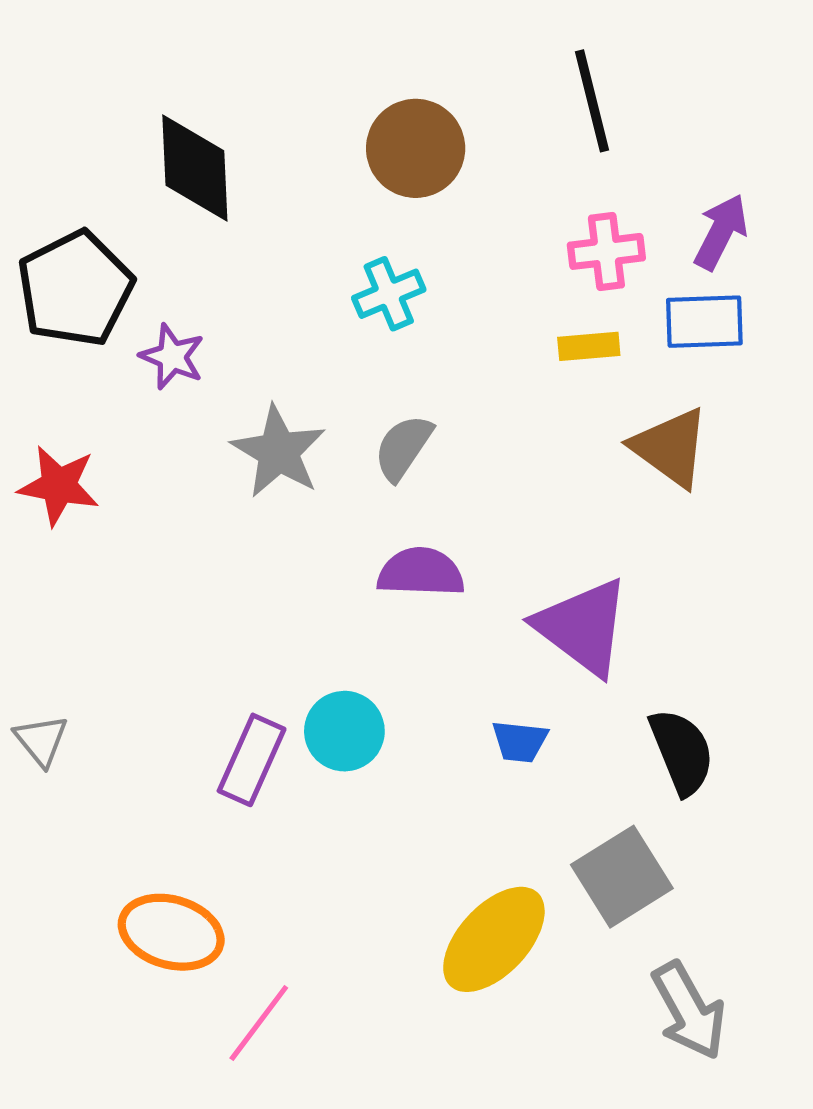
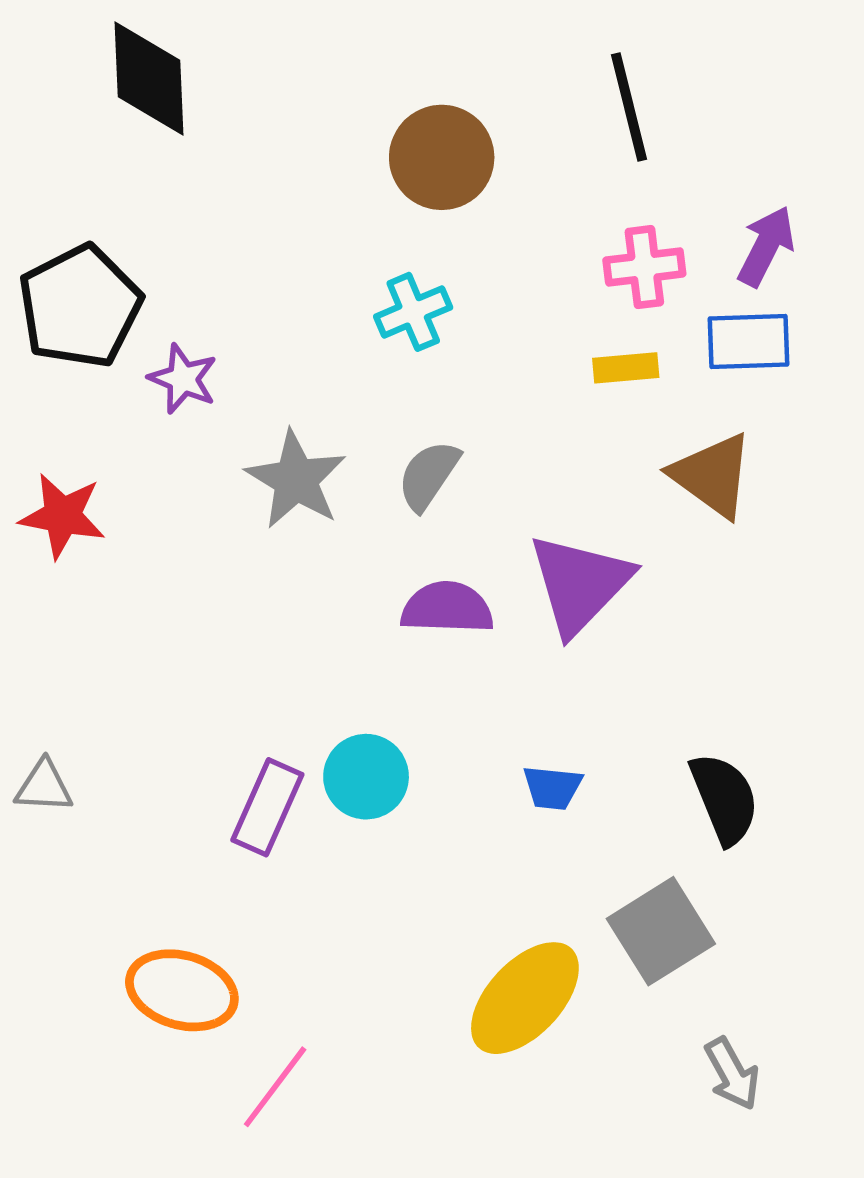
black diamond: (195, 168) -> (149, 78), moved
purple triangle: (583, 627) -> (580, 584), moved, turned 37
gray triangle: (41, 740) -> (44, 787), turned -48
gray arrow: (689, 1011) -> (732, 1074), size x0.7

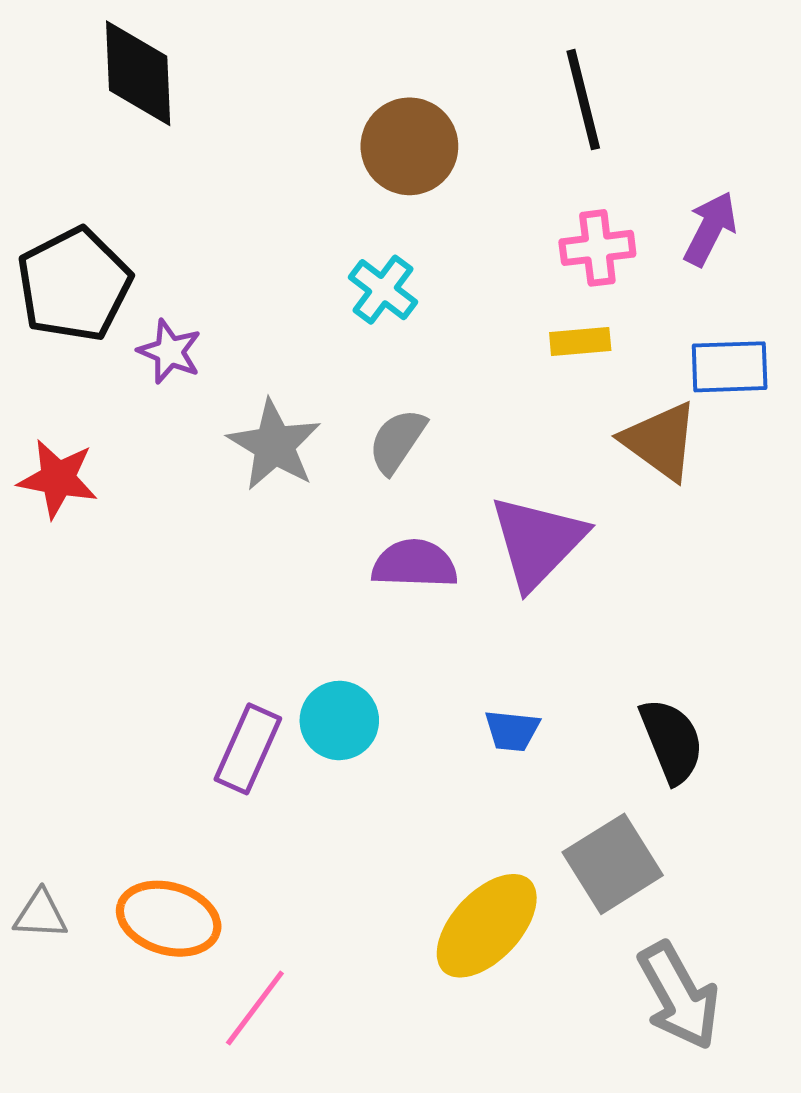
cyan cross: (413, 312) -> (383, 290), turned -30
blue rectangle: (749, 342) -> (730, 367), moved
gray triangle: (44, 787) -> (41, 915), moved
gray arrow: (732, 1074) -> (679, 996), size x1.6

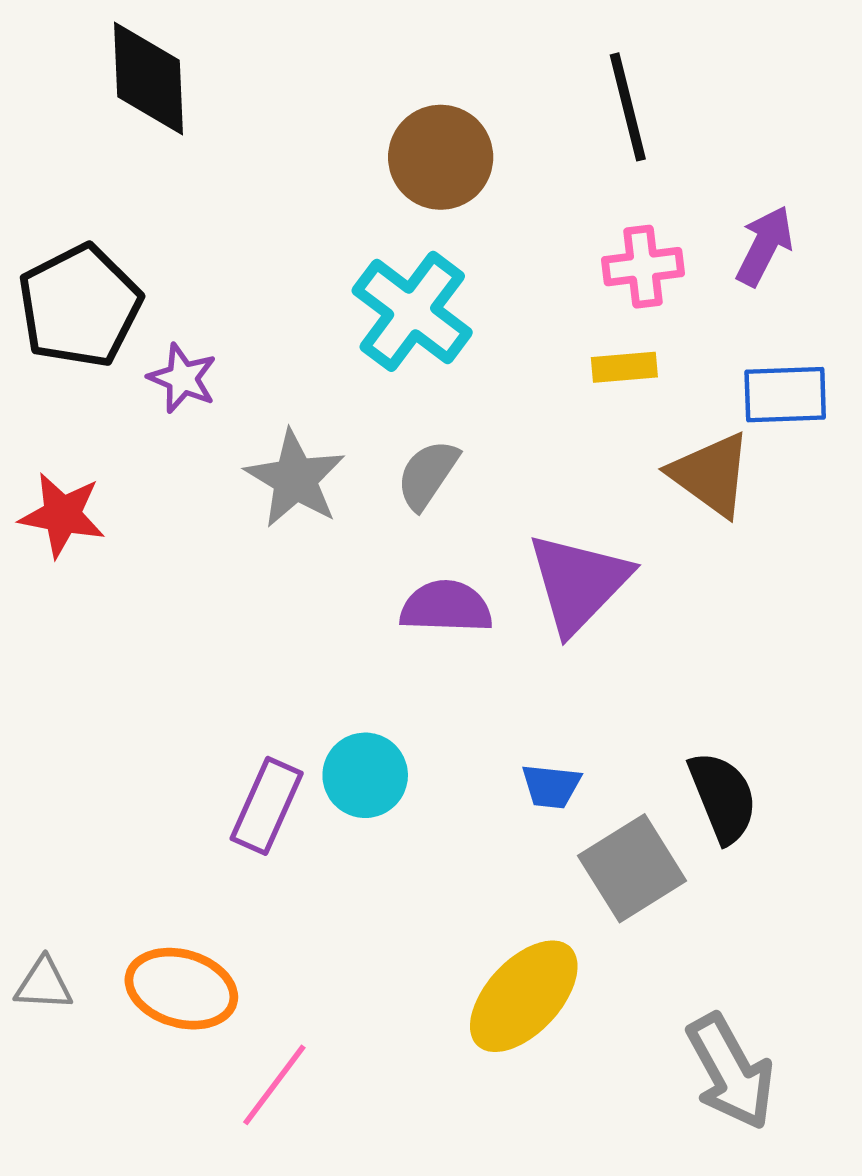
cyan cross: (383, 290) -> (412, 311), size x1.6
gray square: (613, 864) -> (632, 868), moved

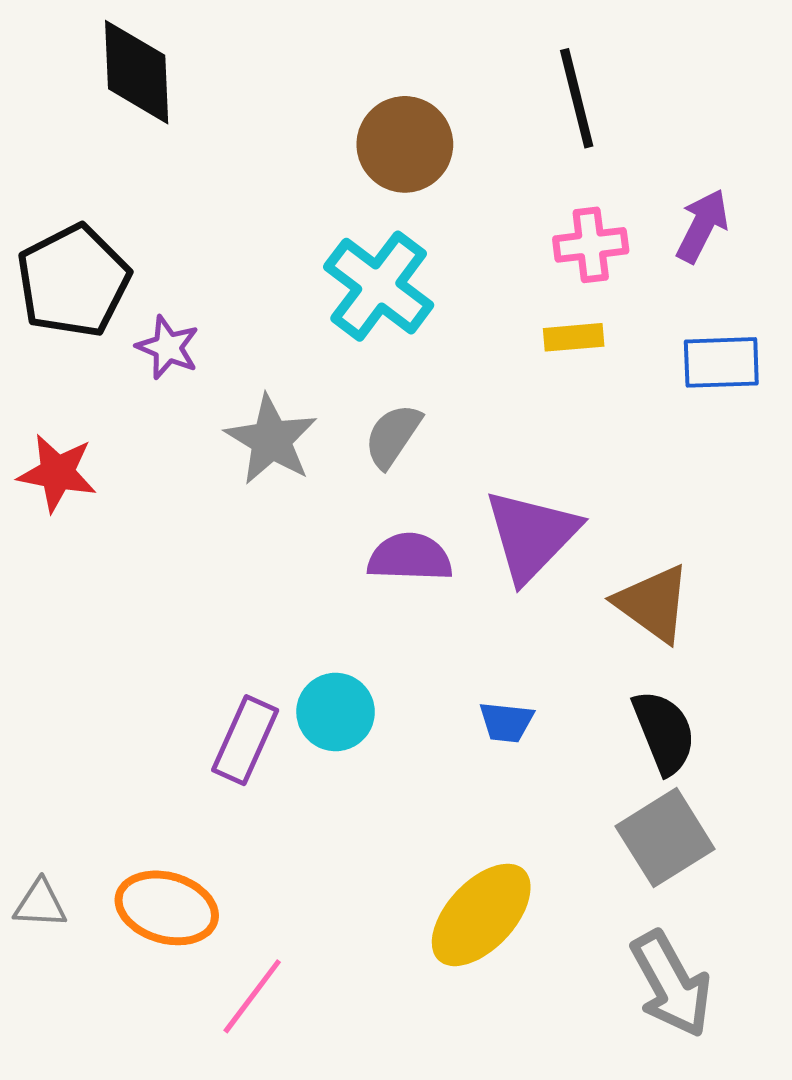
brown triangle: (711, 474) -> (653, 604), moved
gray square: (632, 868) -> (665, 838), moved

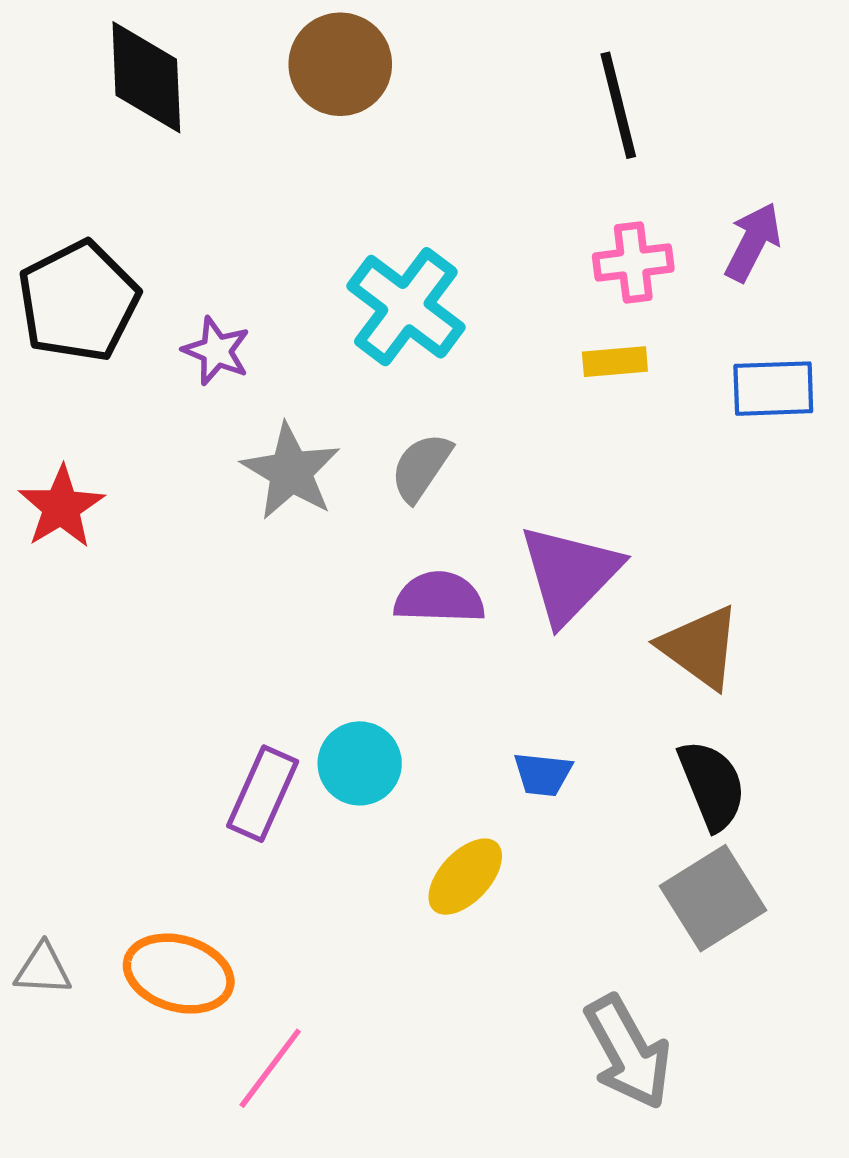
brown circle: (405, 144) -> (340, 64), moved
purple star: (168, 347) -> (216, 351), moved
red star: (57, 473) -> (61, 507), turned 30
yellow ellipse: (481, 915) -> (465, 877), moved, size x0.7
gray arrow: (671, 984) -> (628, 1052), moved

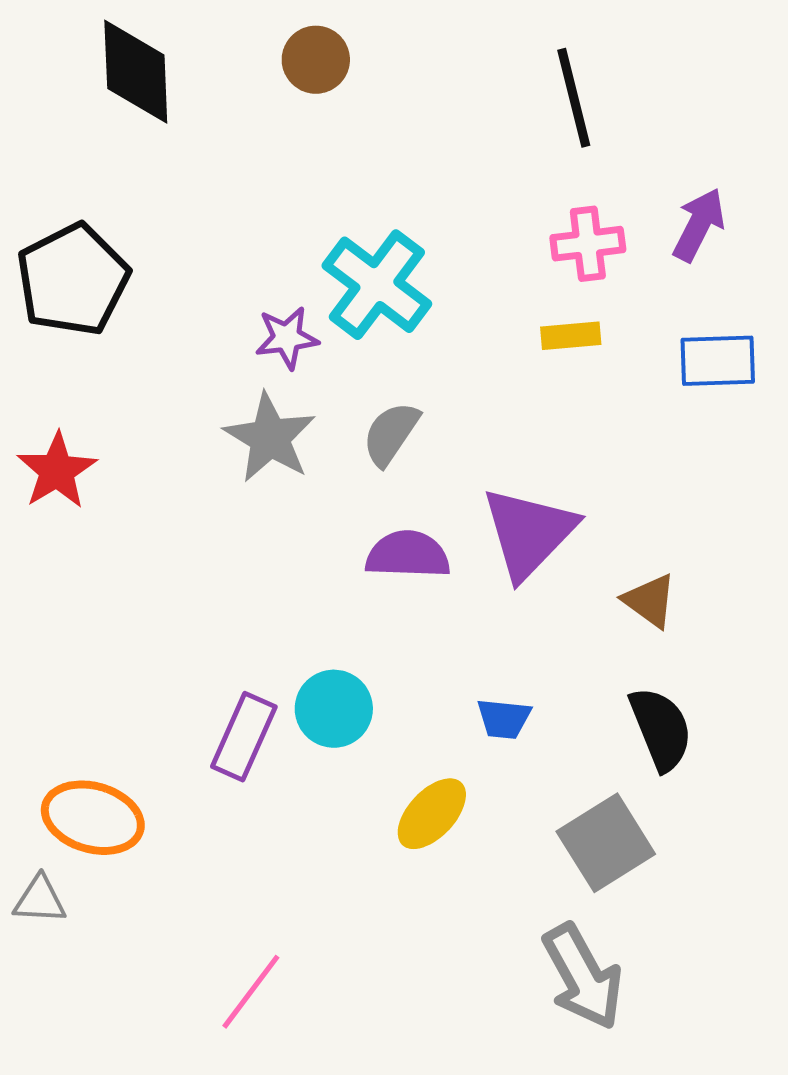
brown circle: (340, 64) -> (316, 60), size x0.7
purple star: (216, 351) -> (287, 338), moved, turned -30
brown triangle: (700, 647) -> (650, 601), size x0.7
gray square: (713, 898) -> (606, 843), moved
orange ellipse: (179, 974) -> (93, 818), moved

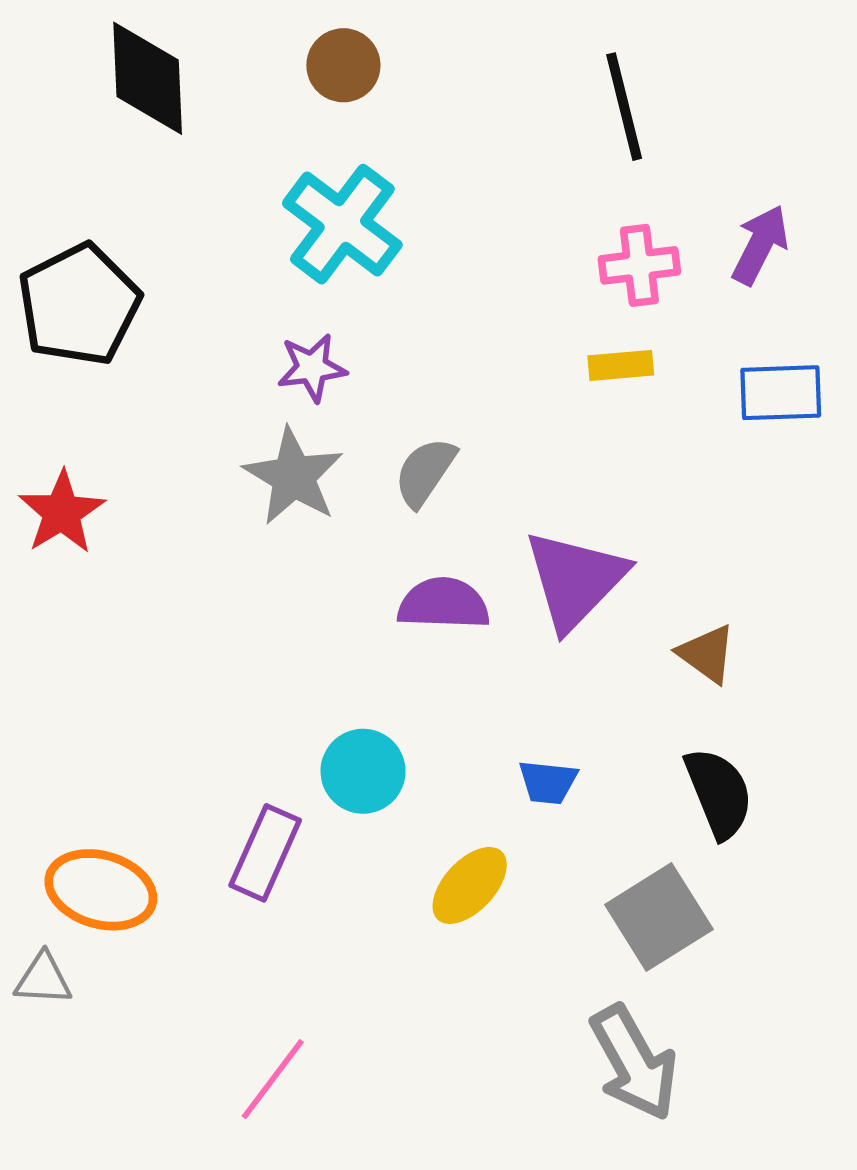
cyan cross: (377, 285) -> (342, 224), moved
purple rectangle: (244, 737) -> (265, 853), moved

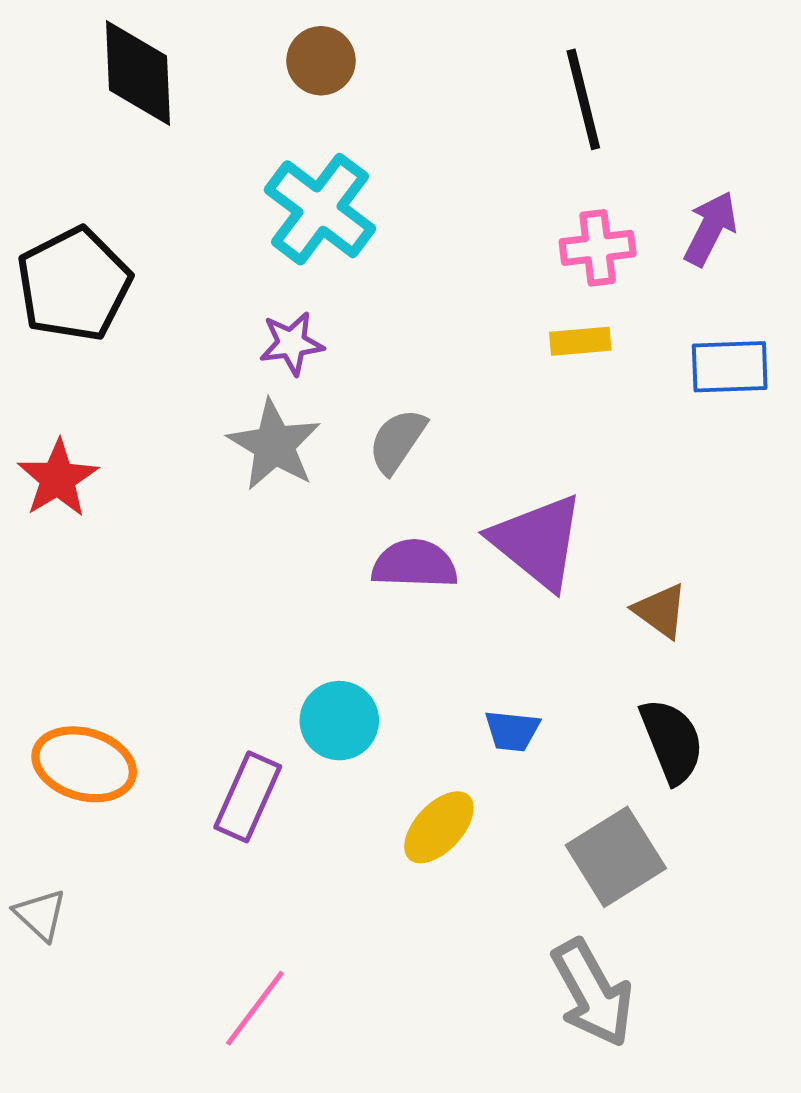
purple triangle: (575, 580) -> (538, 542), turned -35
orange ellipse: (101, 890) -> (84, 764), moved
gray triangle: (43, 979) -> (40, 915), turned 40

